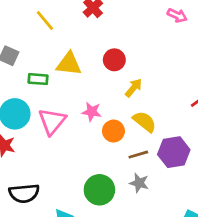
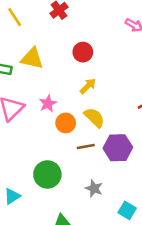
red circle: (114, 60) -> (83, 52), moved
pink star: (92, 112) -> (48, 104), turned 30
gray star: (139, 183) -> (94, 188), moved

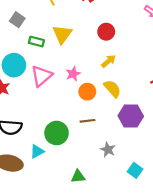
yellow triangle: (32, 58) -> (62, 34), turned 50
brown line: (86, 147) -> (87, 121), moved
green circle: (47, 174) -> (57, 133), moved

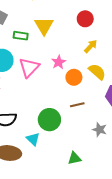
cyan triangle: (37, 151) -> (33, 139), turned -40

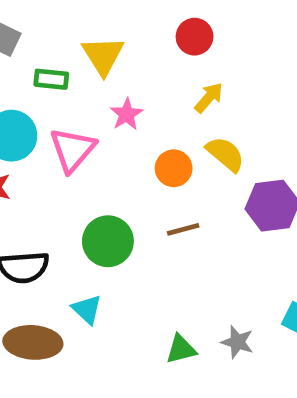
pink star: (59, 62) -> (126, 114), moved
green circle: (49, 120) -> (108, 241), moved
gray star: (100, 130) -> (237, 342), moved

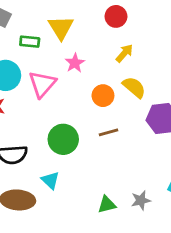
gray star: (237, 342) -> (141, 200), turned -30

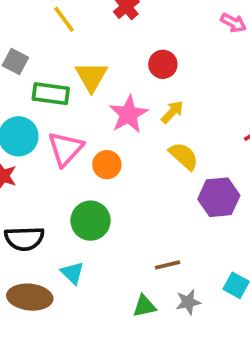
green rectangle: (30, 42) -> (51, 94), size x1.4
pink star: (75, 63) -> (128, 114), moved, size x1.5
orange circle: (103, 96) -> (107, 165), moved
brown line: (109, 132) -> (167, 265), moved

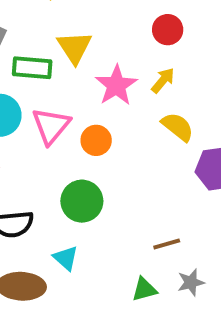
red circle: (163, 64) -> (168, 30), moved

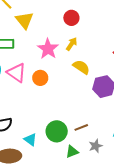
yellow triangle: (74, 47) -> (24, 20), moved
pink triangle: (51, 126) -> (16, 73), turned -30
green circle: (82, 201) -> (57, 131), moved

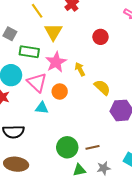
yellow arrow: (72, 44) -> (80, 69), moved, turned -72
pink star: (48, 49) -> (56, 62), moved
cyan triangle: (30, 139) -> (42, 108), moved, turned -40

